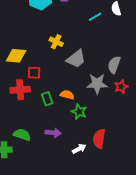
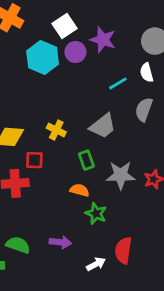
yellow cross: (56, 42) -> (56, 130), moved
gray trapezoid: (76, 59) -> (103, 126), moved
gray semicircle: (114, 65) -> (144, 109), moved
green rectangle: (47, 99) -> (86, 160), moved

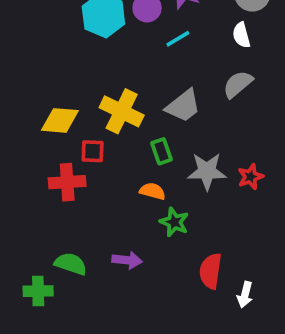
cyan line: (118, 83) -> (178, 39), moved
gray semicircle: (144, 109) -> (238, 84), turned 30
yellow cross: (56, 130) -> (122, 111), size x1.6
white arrow: (96, 264) -> (245, 295), moved, turned 132

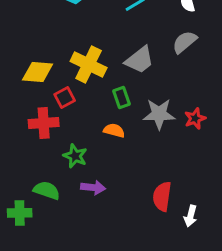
red square: (93, 151) -> (65, 97), turned -30
green star: (174, 222) -> (75, 156), moved

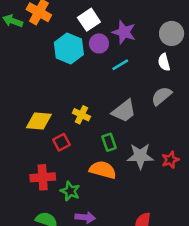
yellow cross: (89, 65) -> (81, 115), size x0.6
red cross: (44, 123) -> (43, 177), moved
orange semicircle: (114, 130) -> (103, 170), size x1.5

